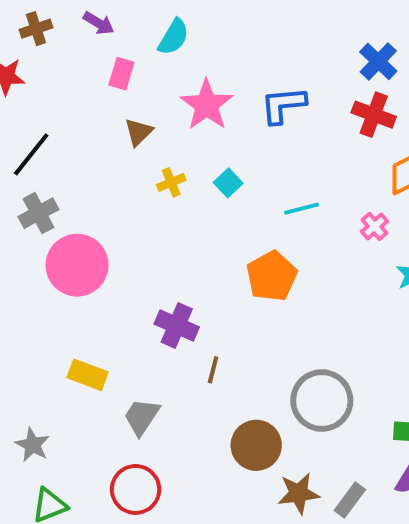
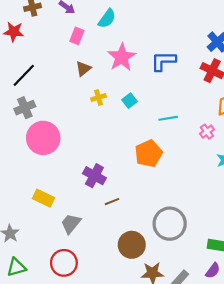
brown line: (213, 370) -> (112, 202), turned 48

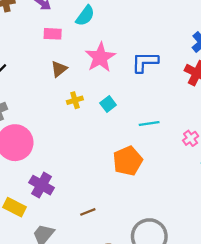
pink rectangle: (77, 36) -> (53, 34), turned 70
purple cross: (94, 176) -> (42, 185), moved

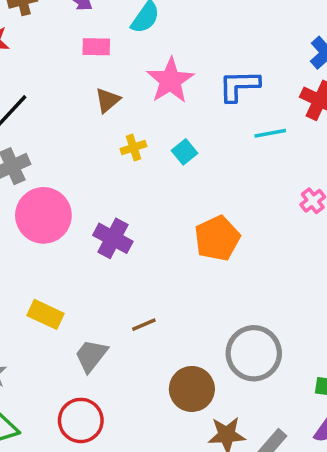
cyan line: (149, 123) -> (270, 133), moved
purple cross: (42, 185) -> (113, 238), moved
brown line: (88, 212) -> (144, 325), moved

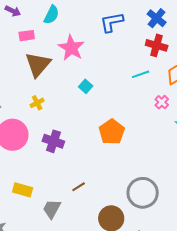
blue L-shape: (239, 86) -> (112, 22), moved
brown triangle: (108, 100) -> (38, 65), size x1.8
cyan line: (270, 133) -> (141, 74), moved
yellow cross: (133, 148) -> (37, 103), moved

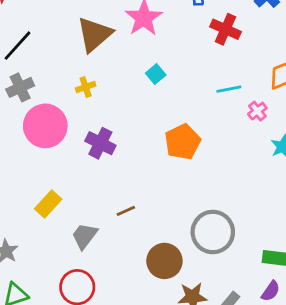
red cross: (157, 45) -> (225, 29), moved
cyan line: (141, 74) -> (229, 89), moved
yellow rectangle: (23, 190) -> (48, 204), turned -72

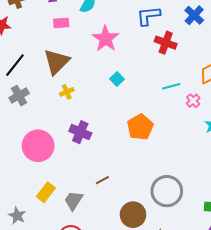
brown triangle: (94, 34) -> (57, 62), moved
pink circle: (45, 126) -> (38, 146), moved
yellow rectangle: (48, 204) -> (46, 192), moved

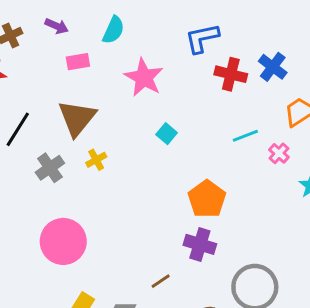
blue cross: (194, 15) -> (273, 67), moved
gray cross: (19, 96) -> (50, 168), moved
purple cross: (80, 132) -> (200, 244), moved

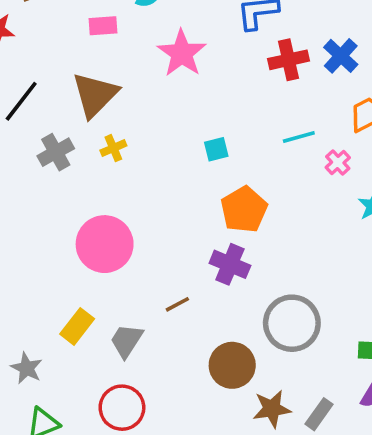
red cross: (231, 74) -> (289, 60), turned -32
cyan square: (167, 134) -> (216, 149), moved, turned 30
pink circle: (63, 241) -> (105, 244), moved

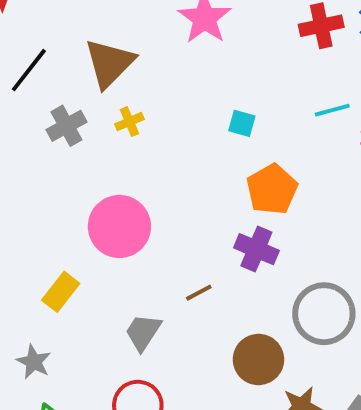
cyan square: (216, 149) -> (242, 123), turned 30
yellow rectangle: (77, 326) -> (61, 292), moved

